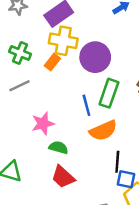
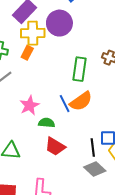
purple circle: (95, 57) -> (59, 23), moved
blue line: (86, 105) -> (65, 104), moved
black line: (117, 162) -> (93, 147), moved

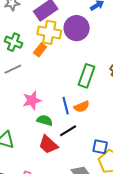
orange semicircle: (81, 101) -> (82, 107), size x0.7
black line: (93, 147) -> (68, 131), moved, turned 54

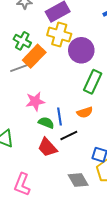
purple circle: (77, 28) -> (81, 50), moved
orange rectangle: (40, 50) -> (34, 56), moved, size x1.6
blue line: (66, 106) -> (59, 117), moved

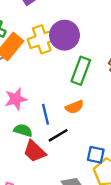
yellow cross: (59, 34) -> (42, 39), moved, turned -30
green semicircle: (46, 123) -> (23, 130), moved

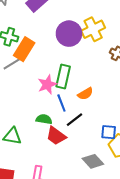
yellow cross: (42, 39) -> (93, 29), moved
green rectangle: (81, 71) -> (63, 77), moved
pink star: (16, 99) -> (47, 84), moved

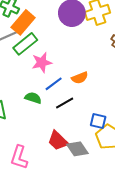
green rectangle: (63, 77) -> (25, 44), moved, turned 30
blue line: (61, 103) -> (54, 84), turned 66
red trapezoid: (56, 136) -> (58, 141), moved

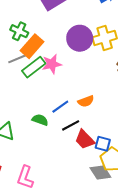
pink star: (42, 63) -> (52, 64), moved
red trapezoid: (58, 141) -> (85, 140), moved
gray diamond: (77, 149) -> (100, 173), moved

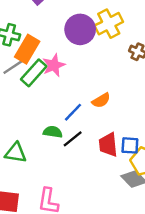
black line: (71, 125) -> (73, 139), moved
red trapezoid: (85, 140) -> (108, 145), turned 50

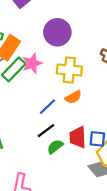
yellow cross: (109, 24) -> (69, 70), moved, turned 30
green semicircle: (53, 132) -> (55, 147), moved, turned -49

